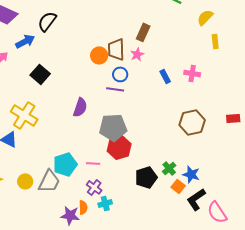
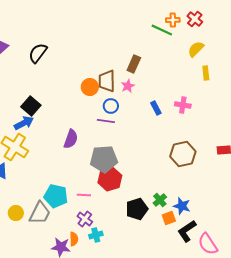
blue arrow: (25, 41) -> (24, 123), moved
cyan pentagon: (65, 164) -> (56, 196), turned 30
orange square: (178, 186) -> (169, 218), turned 32

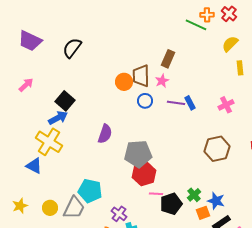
pink cross: (183, 105) -> (226, 105), moved, turned -35
purple line: (106, 121) -> (176, 103), moved
pink line: (84, 195) -> (156, 194), moved

